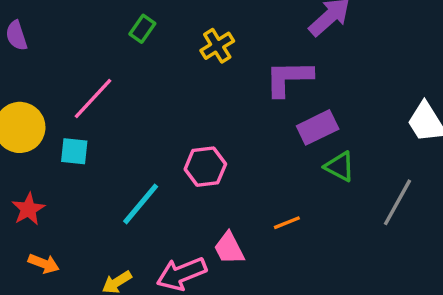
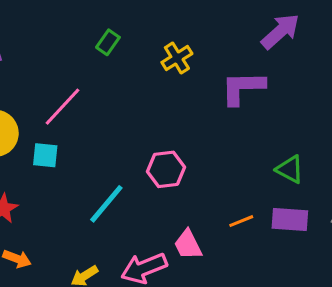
purple rectangle: (318, 127) -> (290, 220), moved, turned 30

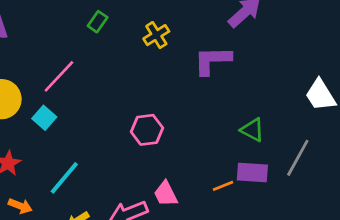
cyan square: (45, 155) -> (44, 118), turned 35
cyan line: (106, 204) -> (64, 178), moved
orange line: (241, 221) -> (223, 186), moved

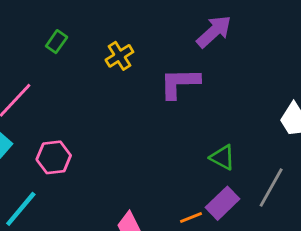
pink hexagon: (147, 130) -> (54, 157), moved
purple rectangle: (252, 173) -> (222, 203), turned -48

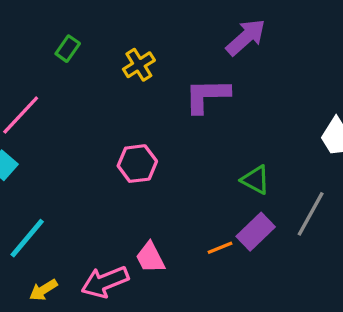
pink hexagon: (54, 157) -> (137, 164), moved

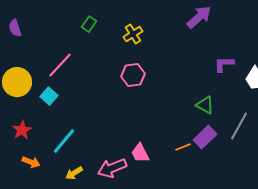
purple L-shape: (207, 96) -> (224, 64), moved, size x0.7
pink hexagon: (137, 164) -> (133, 75), moved

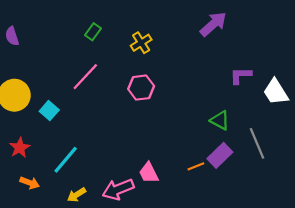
pink line: (60, 65) -> (85, 77), moved
gray line: (239, 126) -> (257, 143), turned -52

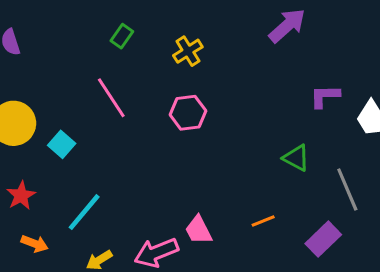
pink line: (85, 77) -> (111, 98), turned -76
purple rectangle: (220, 155) -> (323, 239), moved

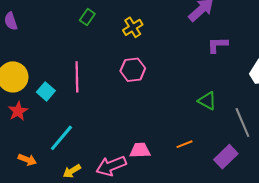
purple L-shape: (325, 96) -> (218, 45), moved
pink line: (111, 98) -> (77, 77), moved, turned 32
red star: (21, 195) -> (18, 111), moved
pink trapezoid: (198, 230) -> (140, 150), turned 115

